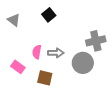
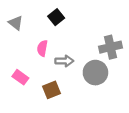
pink semicircle: (37, 52) -> (42, 48), moved
brown square: (45, 78) -> (52, 90), turned -35

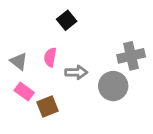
gray triangle: (16, 23) -> (19, 61), moved
brown square: (52, 90) -> (47, 107), moved

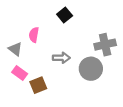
black square: (67, 20) -> (65, 15), moved
pink semicircle: (50, 57) -> (34, 35), moved

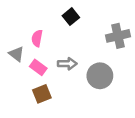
gray cross: (105, 45) -> (118, 36), moved
pink rectangle: (20, 73) -> (38, 67), moved

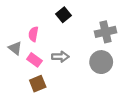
gray circle: (100, 76) -> (101, 62), moved

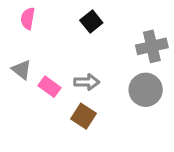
pink semicircle: (33, 34) -> (28, 18), moved
brown square: (38, 84) -> (84, 116), moved, turned -35

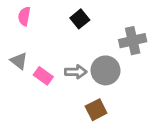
gray circle: (146, 90) -> (106, 70), moved
brown square: (84, 116) -> (96, 110), moved, turned 30

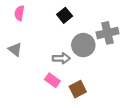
gray circle: (106, 70) -> (83, 45), moved
pink rectangle: (43, 76) -> (52, 80), moved

